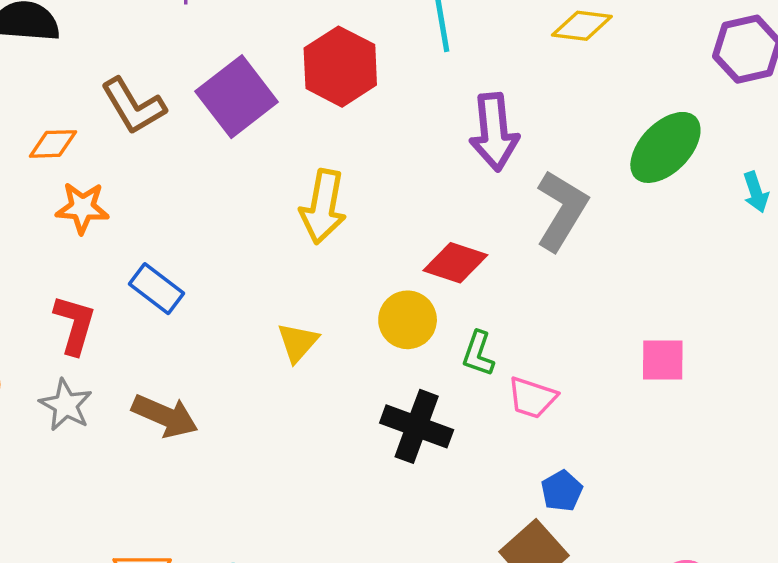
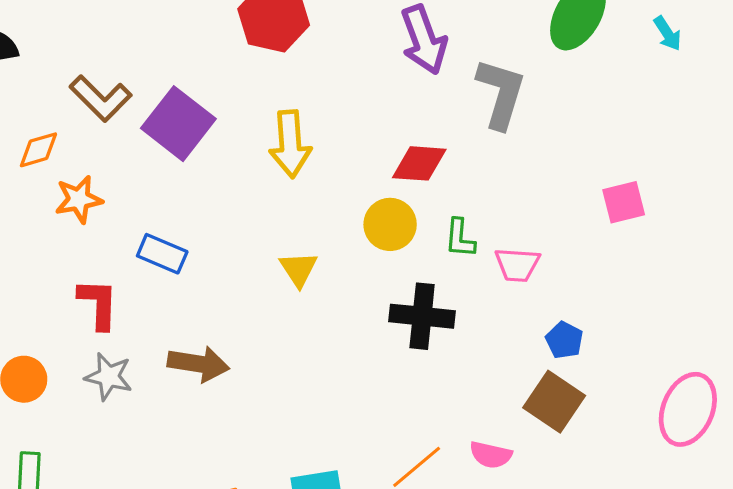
purple square: (237, 97) -> (178, 124), moved

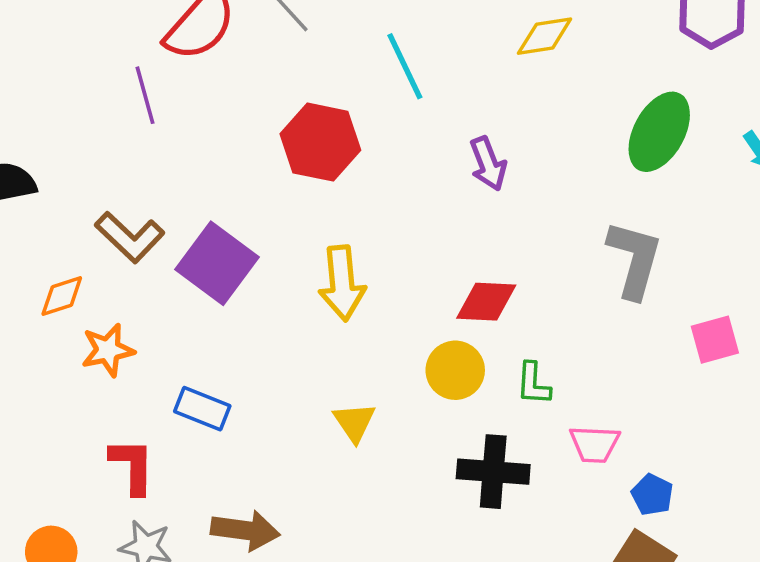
purple arrow: (424, 40) -> (488, 164), size x0.7
gray L-shape: (501, 93) -> (634, 259), moved
pink trapezoid: (517, 265) -> (595, 444), moved

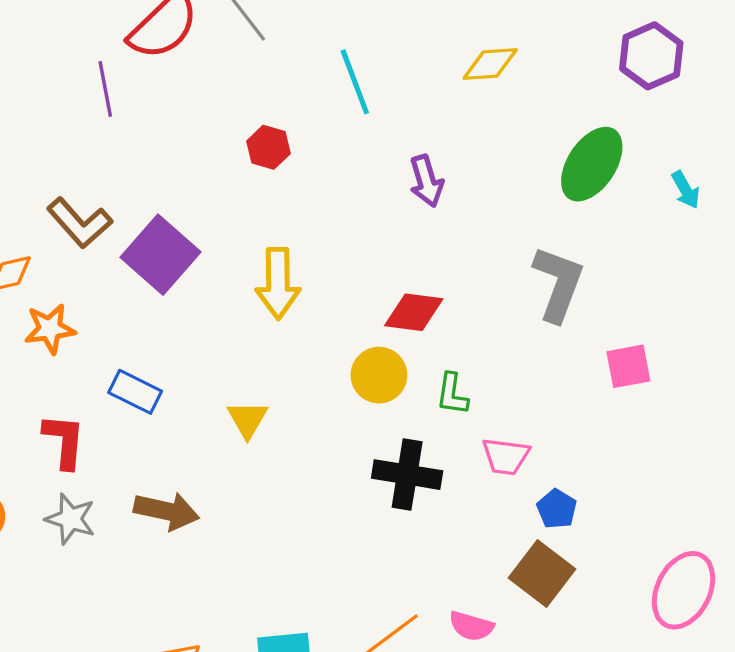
red hexagon: (320, 142) -> (268, 147), size x0.6
yellow triangle: (354, 422) -> (247, 419), moved

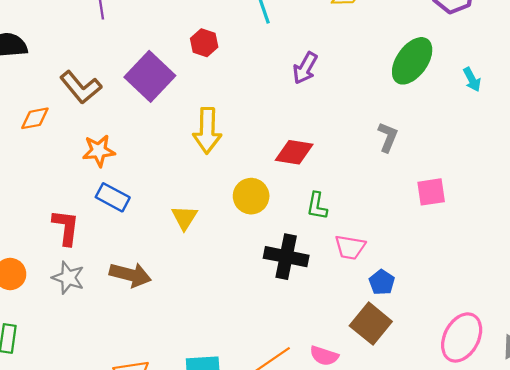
purple arrow: (426, 181) -> (305, 68), turned 44
purple square: (161, 255) -> (150, 76), moved
gray L-shape: (558, 284) -> (388, 137), size x0.6
orange star: (50, 329) -> (99, 151), moved
yellow circle: (379, 375) -> (251, 196), moved

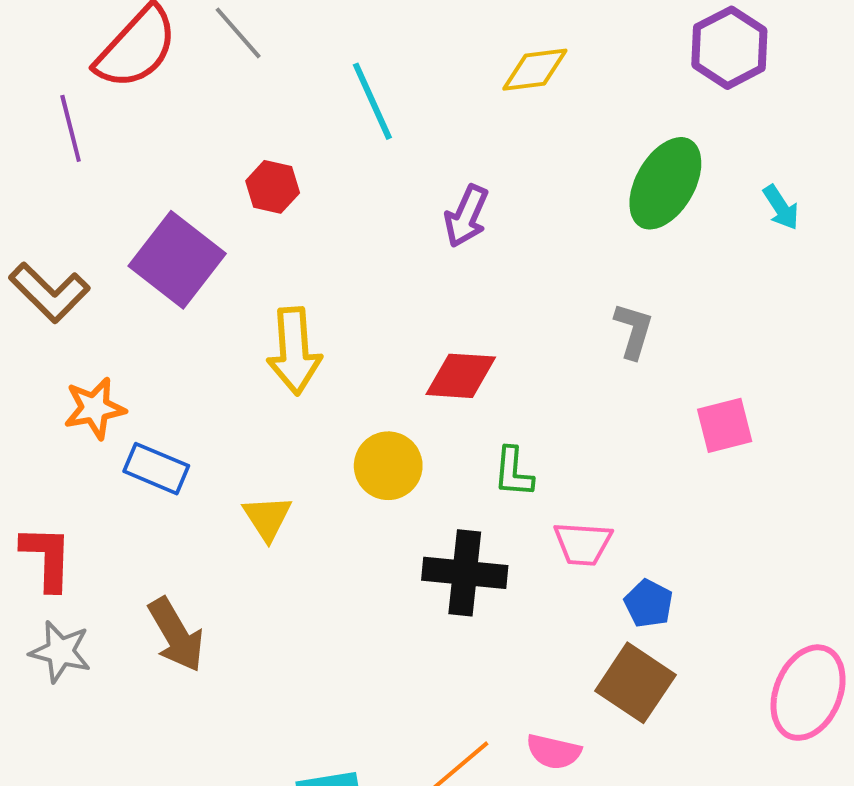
blue rectangle: (113, 197) -> (156, 469), moved
brown arrow: (130, 275) -> (176, 635), turned 51

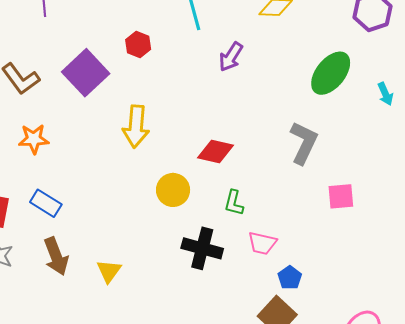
purple arrow: (466, 216) -> (231, 57), moved
gray L-shape: (634, 331) -> (304, 143), size x1.5
blue rectangle: (156, 469) -> (46, 203), moved
yellow triangle: (267, 518) -> (109, 271), moved

